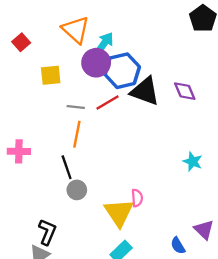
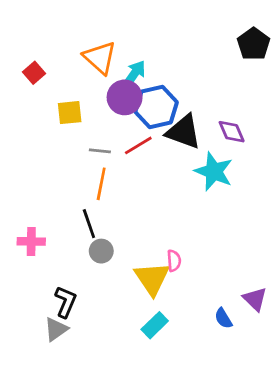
pink cross: (19, 151) -> (31, 241), moved
cyan star: (193, 162) -> (214, 172), moved, size x1.6

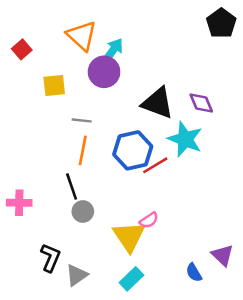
blue hexagon: (156, 107) -> (133, 150), moved
red line: (138, 145) -> (155, 165), moved
pink semicircle: (174, 261) -> (149, 220), turned 60
gray triangle: (56, 329) -> (77, 275), moved

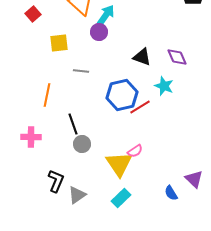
purple circle: (104, 72) -> (99, 32), size x0.7
black triangle: (158, 103) -> (142, 57), size x0.7
cyan star: (185, 139) -> (164, 86), size x0.7
orange line: (83, 150) -> (47, 95), moved

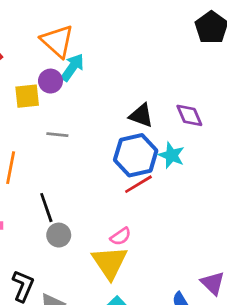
cyan arrow: (106, 15) -> (72, 67), moved
purple circle: (99, 32) -> (50, 81), moved
blue hexagon: (122, 95) -> (136, 155), moved
pink semicircle: (135, 151) -> (121, 236), moved

